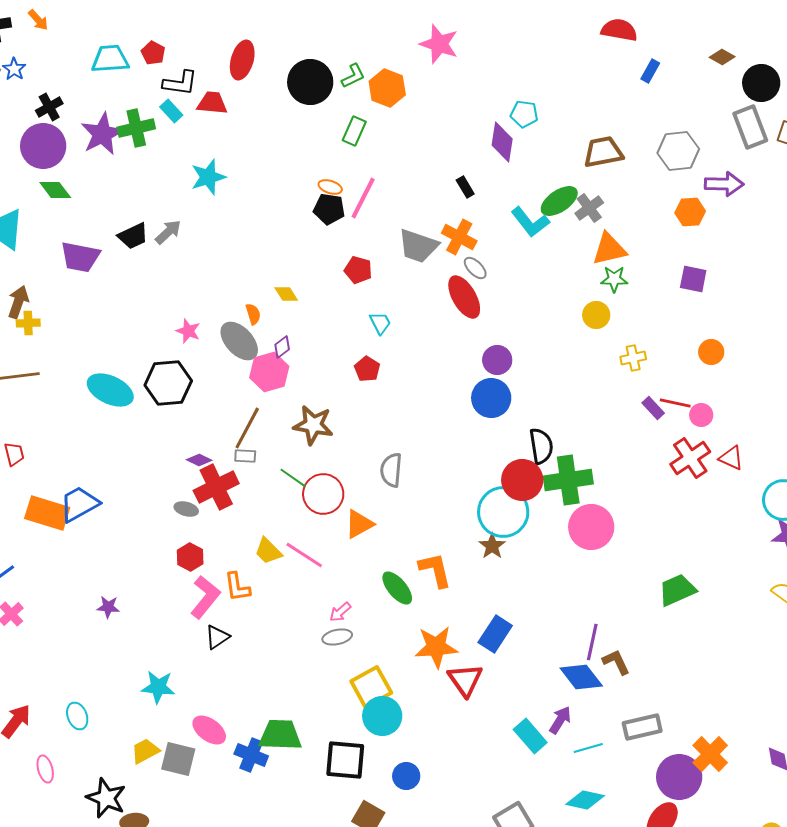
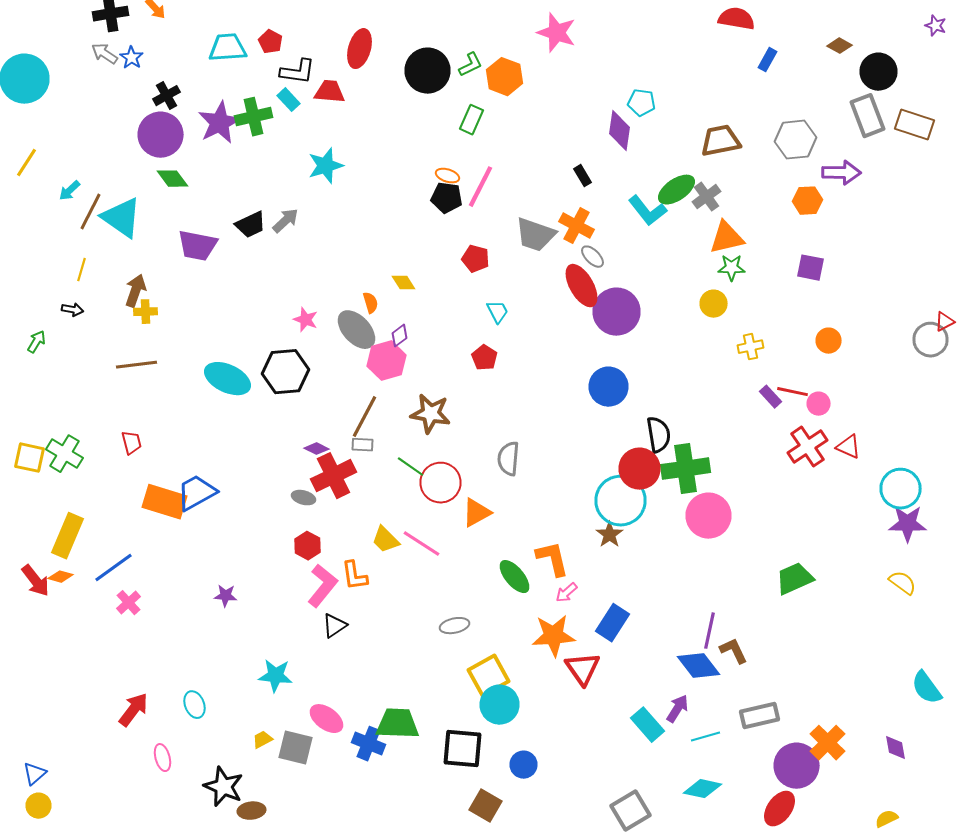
purple circle: (497, 360) -> (616, 312), moved, size x1.6
pink arrow: (340, 612) -> (566, 593), moved
yellow trapezoid: (145, 751) -> (262, 740), size x0.7

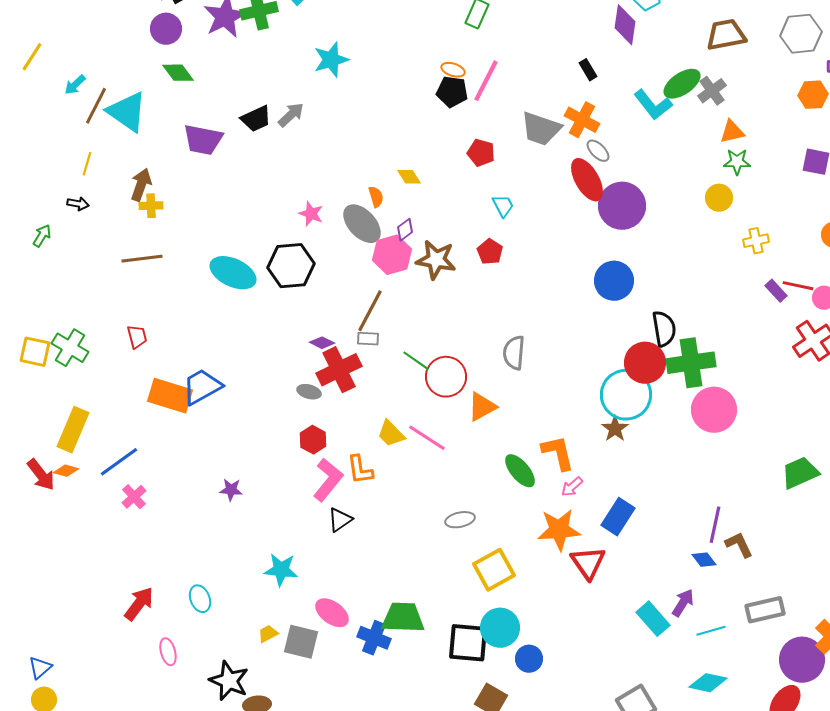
purple circle: (160, 135) -> (166, 29), size x0.7
orange triangle: (726, 238) -> (732, 132), size x0.7
brown star: (430, 414) -> (436, 260), moved
blue diamond: (698, 666) -> (704, 560), size x0.6
cyan circle: (500, 705) -> (500, 628), moved

